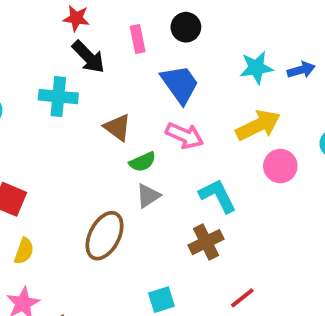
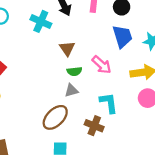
blue trapezoid: (180, 84) -> (122, 36), moved
brown ellipse: (105, 236) -> (55, 117), moved
brown cross: (206, 242) -> (94, 126), turned 30

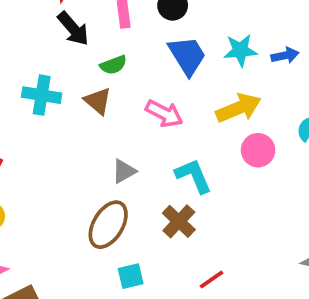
cyan cross: (41, 21) -> (42, 95), moved
green semicircle: (74, 71) -> (113, 65), moved
brown cross: (94, 126) -> (179, 221), turned 36

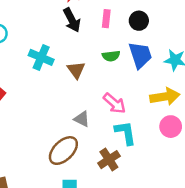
green semicircle: (113, 65) -> (111, 56), moved
pink arrow: (164, 114) -> (114, 103), moved
gray triangle: (124, 171) -> (82, 119), turned 42

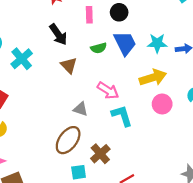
black arrow: (72, 20) -> (58, 34), moved
cyan cross: (41, 57) -> (22, 59), moved, turned 35
brown cross: (109, 160) -> (100, 154), moved

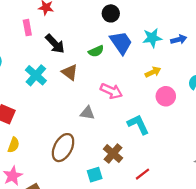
pink rectangle: (89, 15) -> (27, 28), moved
cyan cross: (22, 59) -> (36, 75), moved
yellow arrow: (153, 78) -> (153, 72), size x0.6
cyan L-shape: (122, 116) -> (138, 124), moved
brown ellipse: (68, 140) -> (63, 148), moved

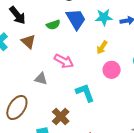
yellow arrow: (153, 72) -> (102, 47), turned 144

